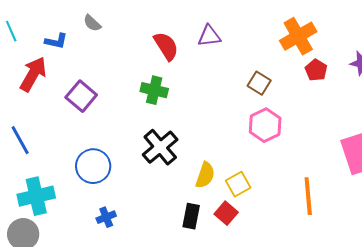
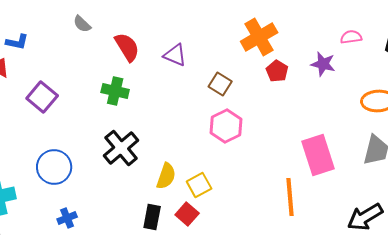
gray semicircle: (92, 23) -> (82, 24), moved
purple triangle: (209, 36) -> (175, 55), moved, turned 30
orange line: (308, 196) -> (290, 197), moved

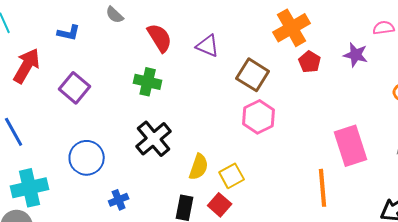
blue L-shape: (17, 42) -> (69, 33), moved
brown square: (220, 84) -> (253, 75), size x1.4
blue cross: (67, 218) -> (119, 200), moved

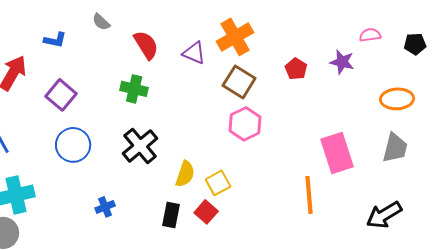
orange cross: (292, 28) -> (235, 37), moved
blue circle: (87, 158) -> (73, 145), moved

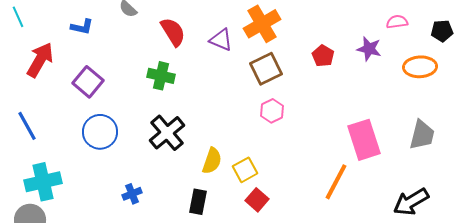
brown square: (239, 82) -> (266, 69), turned 32
orange ellipse: (397, 99) -> (420, 67), moved
pink hexagon: (245, 124) -> (272, 111), size x0.7
orange line: (309, 195) -> (336, 182), turned 33
red square: (206, 212) -> (257, 200), moved

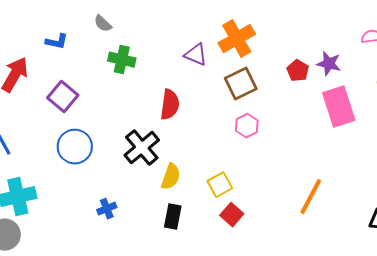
red semicircle: (173, 32) -> (170, 105), moved, turned 40
purple star: (369, 49) -> (329, 64), moved
green cross: (161, 76) -> (122, 60), moved
pink rectangle: (364, 140) -> (339, 107), moved
yellow semicircle: (212, 161) -> (171, 177), moved

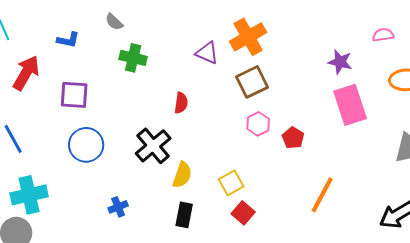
red pentagon: (298, 71) -> (293, 138), moved
purple square: (63, 97) -> (74, 95), turned -36
red semicircle: (170, 105) -> (181, 103), size x0.7

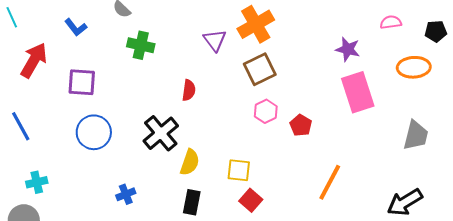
blue L-shape: (68, 40) -> (76, 27), turned 40
purple triangle: (207, 53) -> (215, 40), turned 30
yellow square: (231, 183) -> (239, 170), turned 35
cyan cross: (29, 195) -> (37, 182), size x0.6

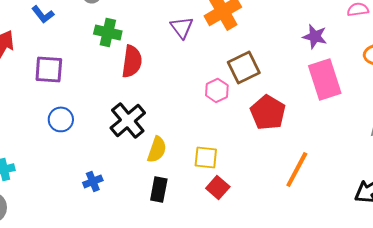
brown square: (260, 69) -> (244, 67), moved
red semicircle: (189, 90) -> (132, 61), moved, size x1.5
pink hexagon: (266, 111) -> (217, 90), moved
red pentagon: (301, 125) -> (268, 112), size x1.6
blue circle: (94, 132) -> (61, 119), size x0.7

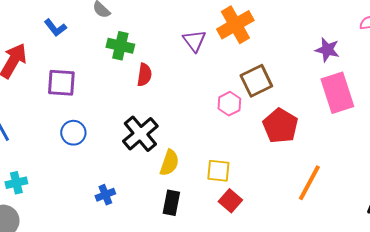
red semicircle: (132, 61) -> (144, 75), size x0.7

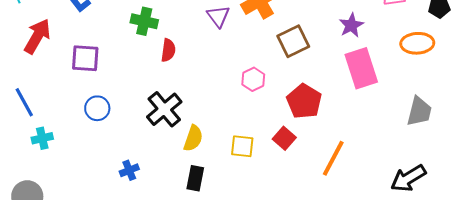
purple star: (327, 50) -> (351, 25), turned 30
brown square: (256, 81) -> (293, 41), moved
cyan cross: (16, 183) -> (42, 138), moved
red square: (230, 201) -> (284, 138), moved

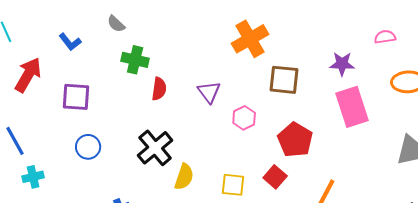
purple triangle: (218, 16) -> (209, 92), moved
purple star: (351, 25) -> (342, 64), turned 30
brown square: (293, 41) -> (284, 80), turned 32

